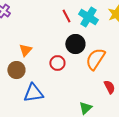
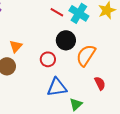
red line: (66, 16) -> (57, 12), turned -32
blue triangle: (33, 93) -> (57, 87), moved

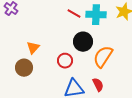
cyan cross: (79, 13) -> (96, 15), turned -30
red semicircle: (100, 83) -> (98, 85), moved

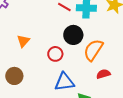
brown circle: (24, 68) -> (14, 76), moved
red semicircle: (98, 85) -> (103, 74), moved, turned -80

